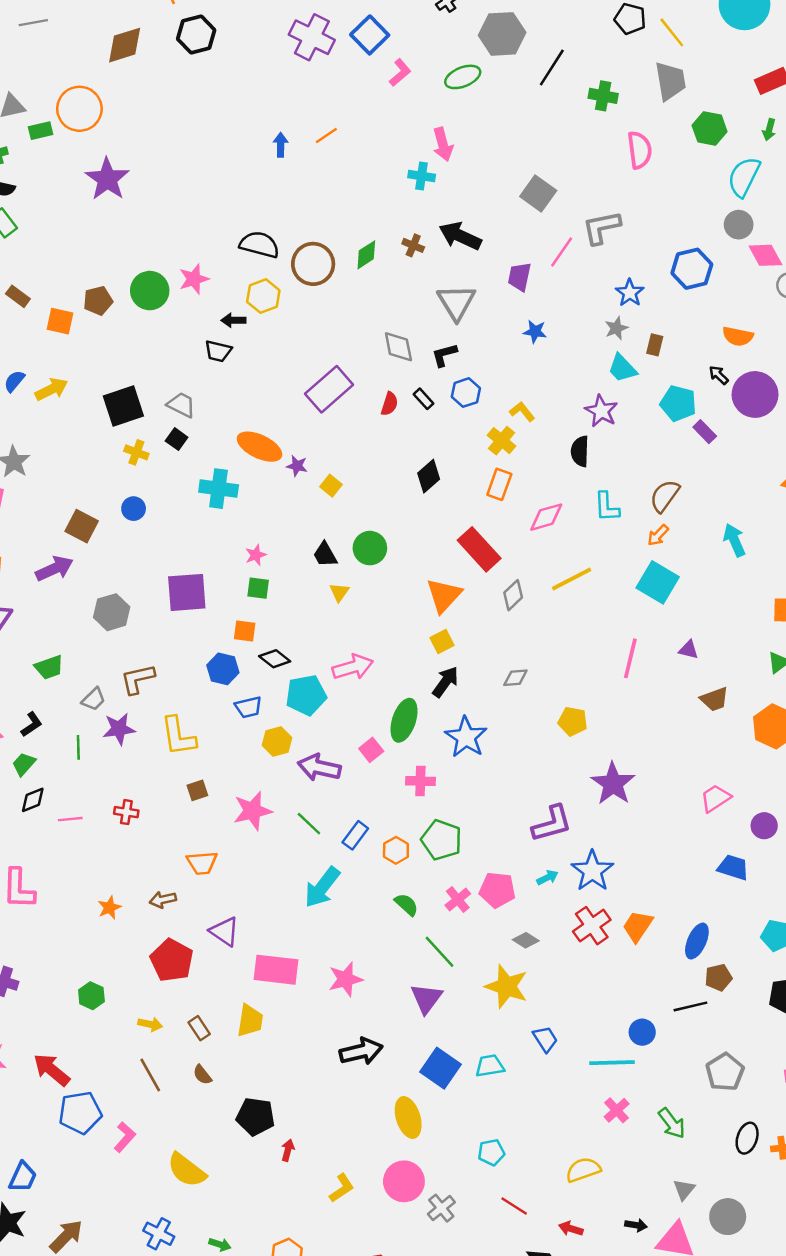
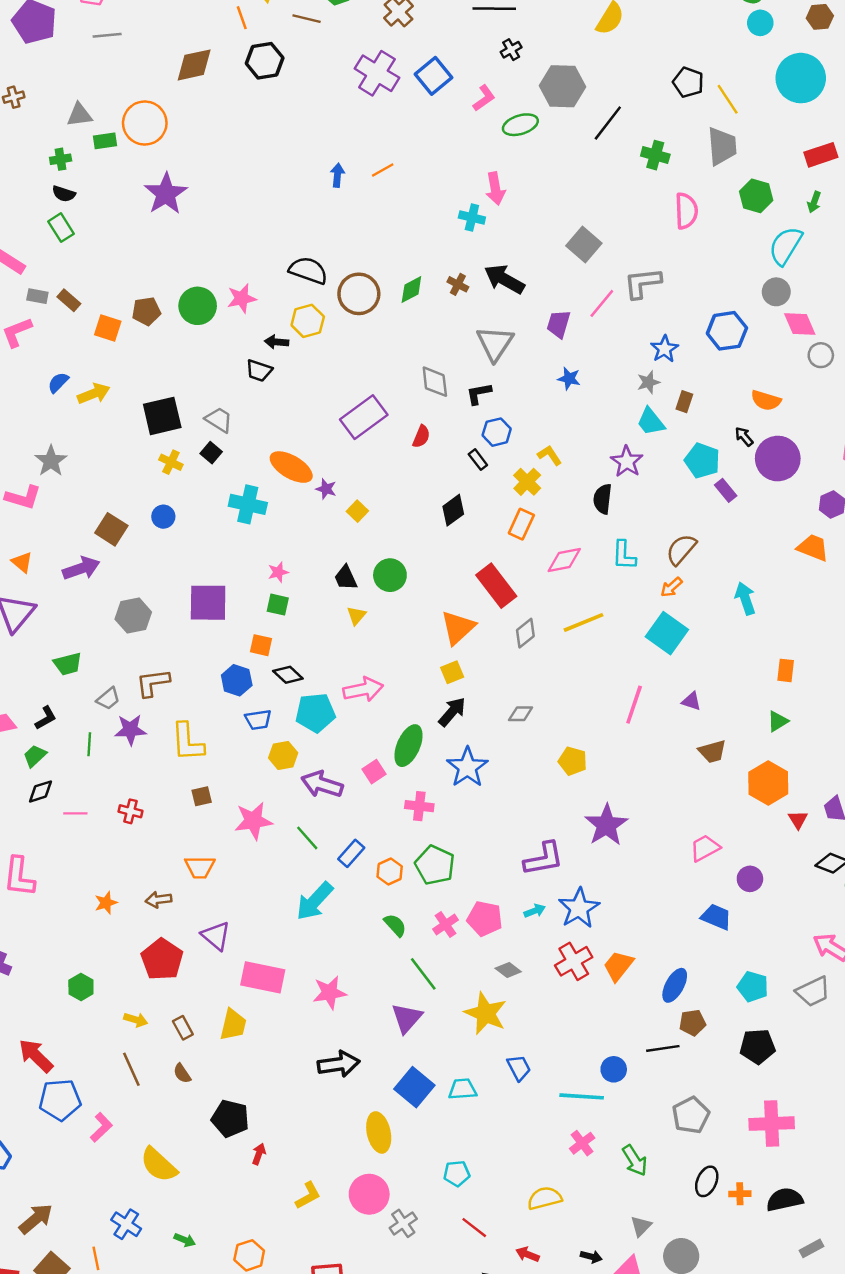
pink L-shape: (400, 73) -> (484, 98), moved
black rectangle: (423, 399) -> (478, 460), moved

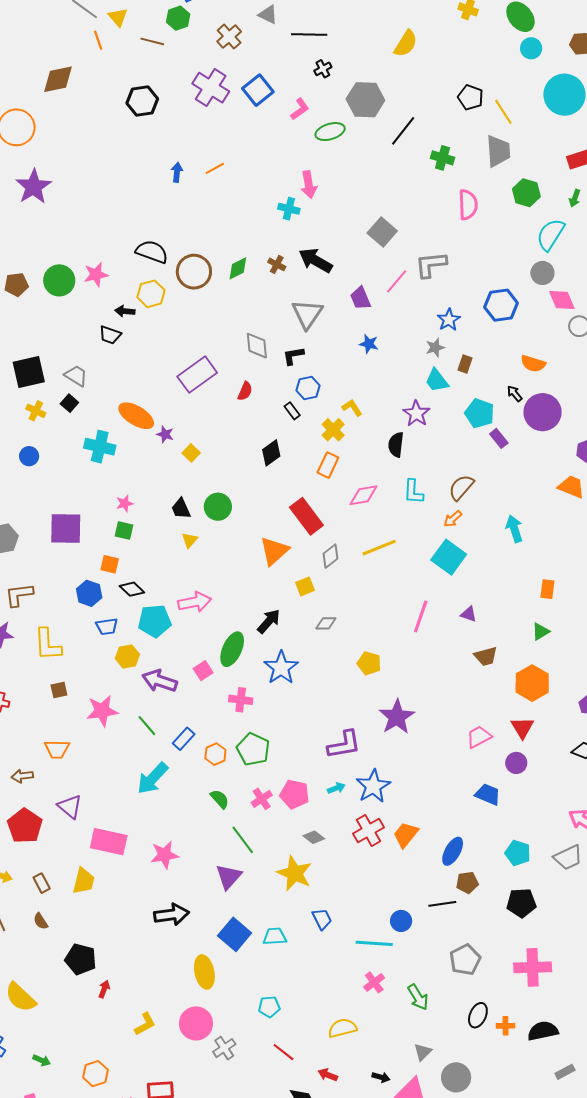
black hexagon: (265, 61) -> (142, 101), moved
purple trapezoid: (559, 324) -> (361, 298), turned -40
yellow square: (452, 672) -> (305, 586), moved
red triangle: (798, 820) -> (522, 728), moved, size x1.4

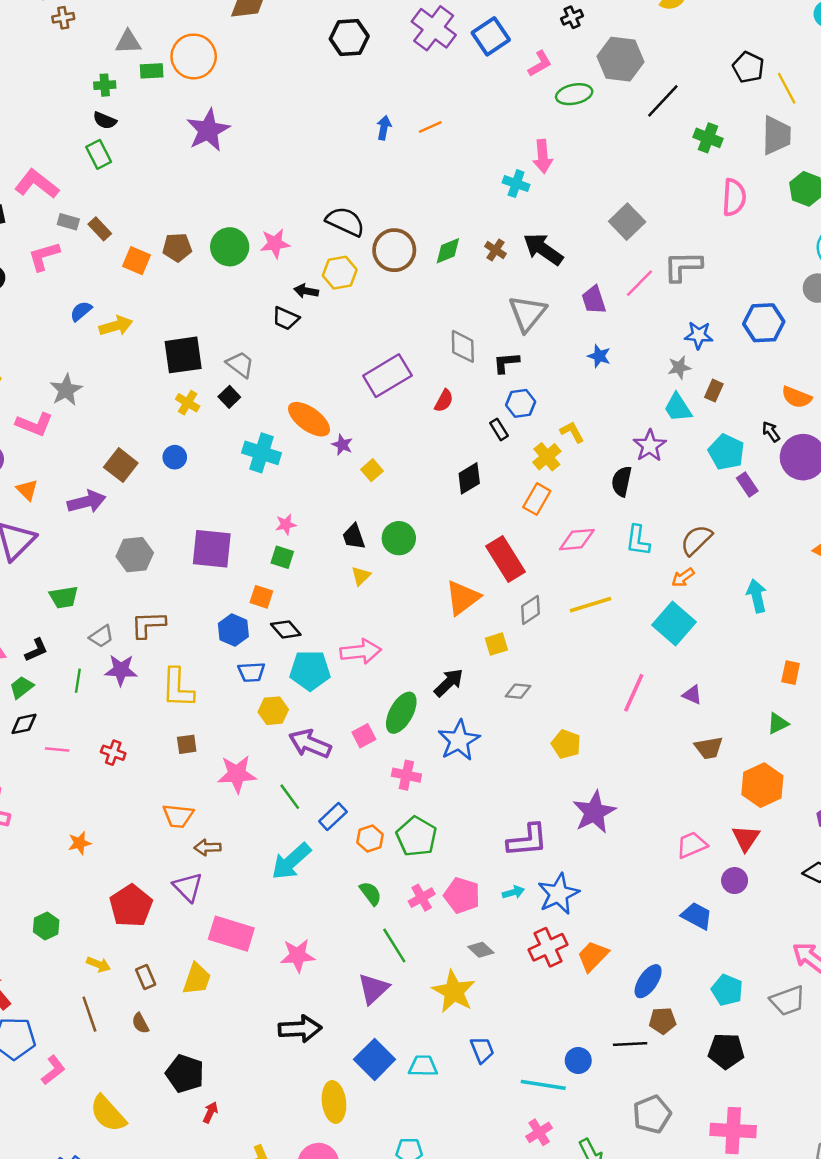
blue star: (449, 320) -> (699, 335), turned 30
brown arrow: (22, 776) -> (207, 847), moved

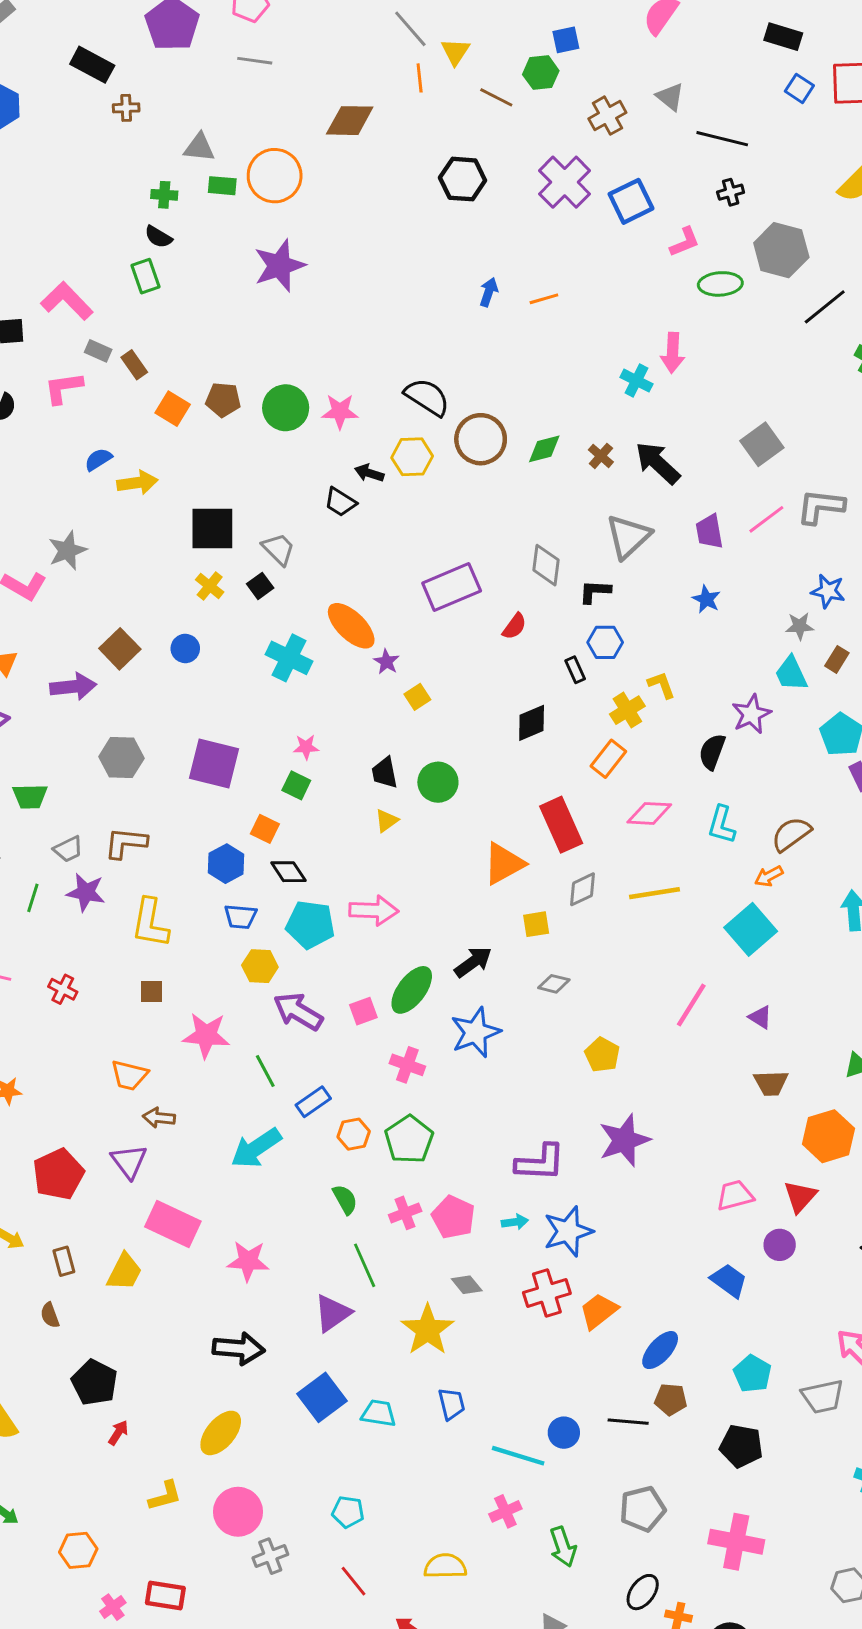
yellow ellipse: (334, 1102) -> (221, 1433), moved, turned 39

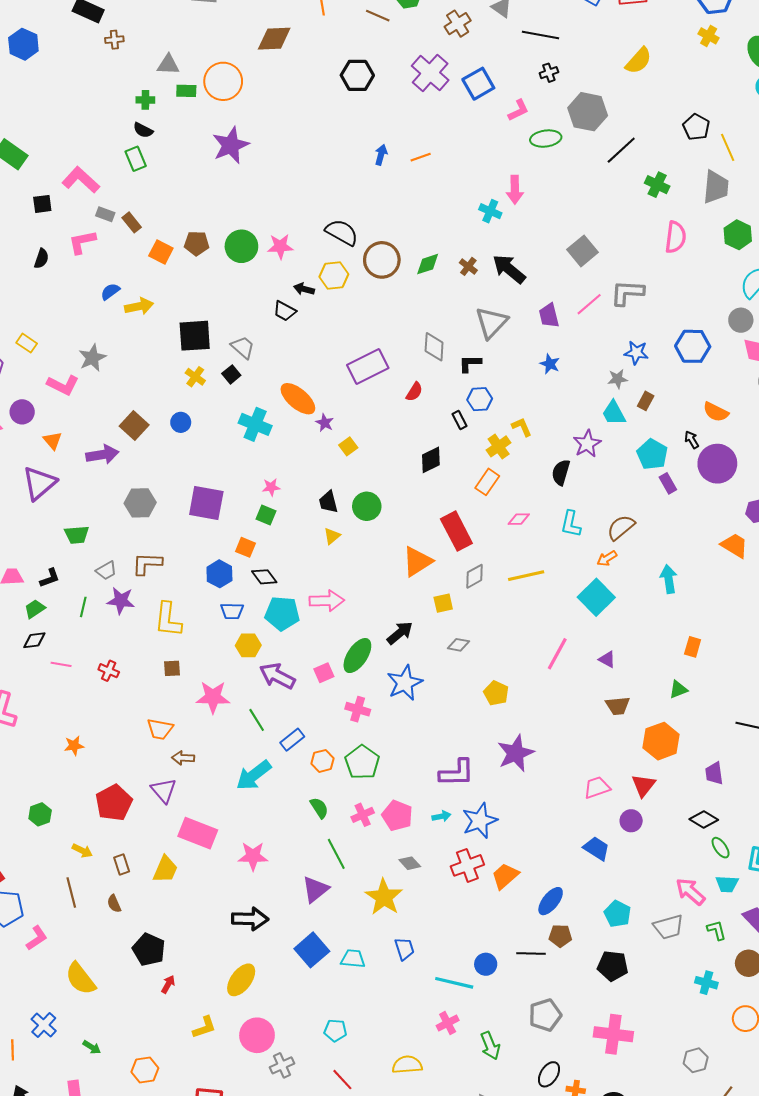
pink diamond: (649, 813) -> (519, 519), size x0.7

